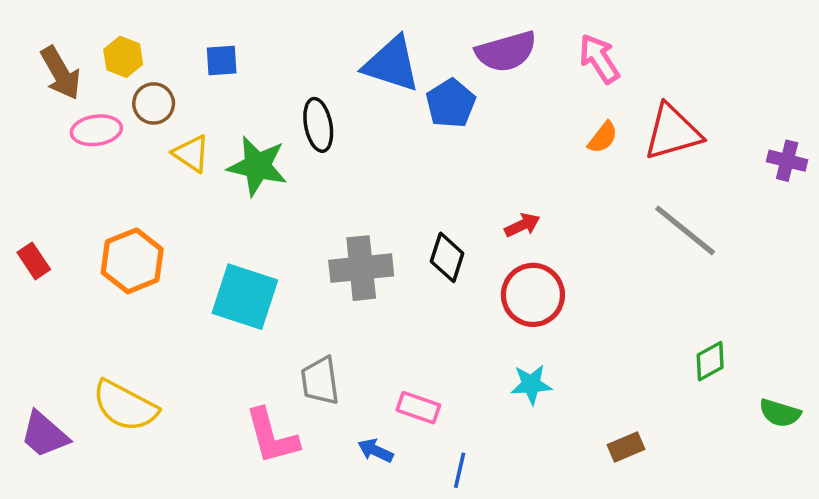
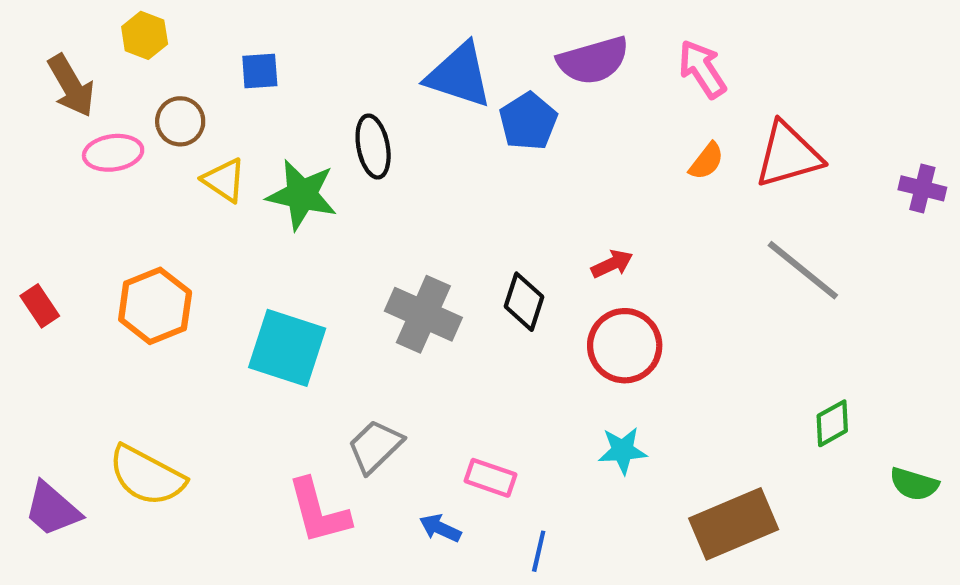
yellow hexagon: (123, 57) -> (145, 35), moved
gray cross: (361, 268) -> (423, 314), turned 30
gray trapezoid: (320, 381) -> (375, 446), turned 54
brown rectangle: (626, 447) -> (734, 524), size x2.0

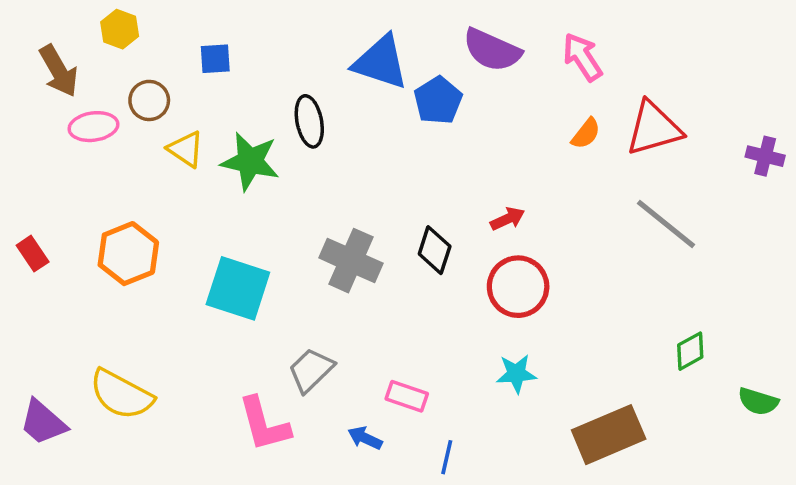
purple semicircle: (593, 61) -> (492, 50), turned 40

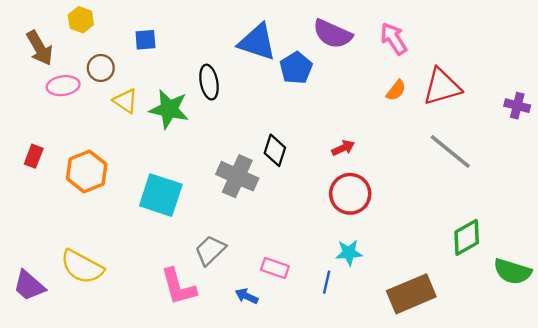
black diamond: (435, 250) -> (275, 150), moved
red rectangle: (33, 254) -> (34, 156), moved, turned 55
green diamond: (690, 351) -> (467, 237), size x1.4
green semicircle: (758, 401) -> (512, 271), size x1.4
blue line: (447, 457) -> (327, 282), moved

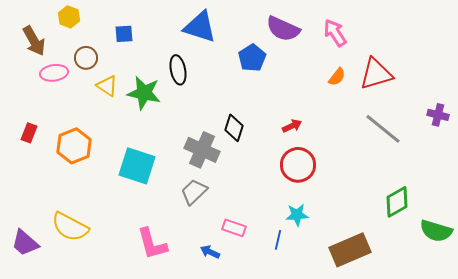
blue triangle: (257, 42) -> (200, 27), moved
purple cross: (517, 106) -> (438, 115), moved
gray trapezoid: (210, 250) -> (194, 192), moved

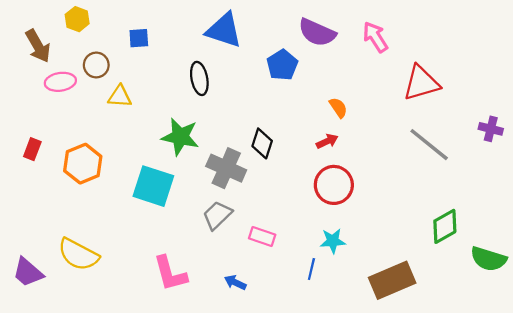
orange semicircle: (337, 77) -> (338, 108), moved, turned -72
yellow triangle: (107, 86) -> (120, 96), turned -30
green star: (144, 93) -> (180, 137), moved
pink rectangle: (234, 228) -> (262, 236), moved

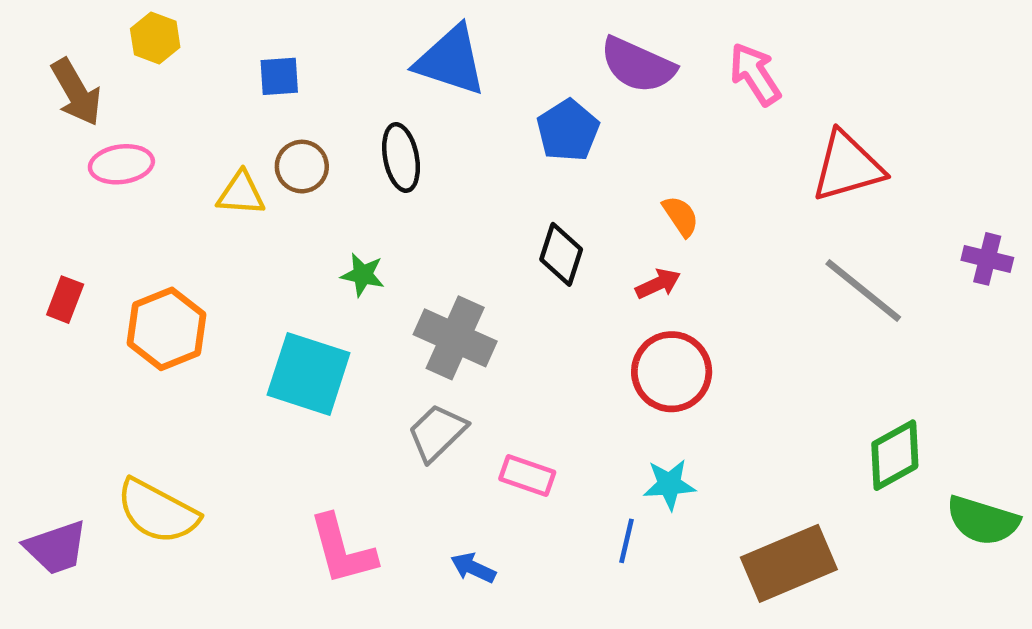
brown circle: (96, 65) -> (302, 167), moved
green star: (180, 137) -> (363, 275), size x0.6
black diamond: (262, 143) -> (561, 254), moved
purple trapezoid: (28, 272) -> (56, 548), turned -60

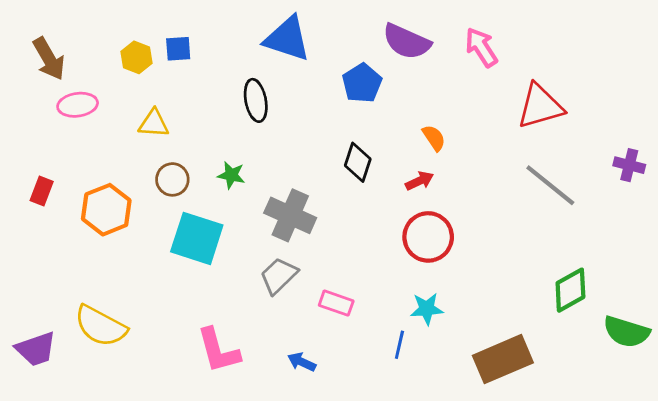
yellow hexagon: (155, 38) -> (136, 57), moved
brown circle: (302, 167) -> (172, 179), moved

